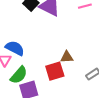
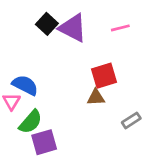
red square: (55, 71) -> (104, 76), moved

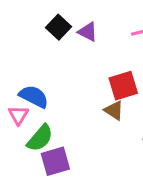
purple triangle: (73, 28) -> (88, 32), size x0.6
brown triangle: (96, 97) -> (114, 110), turned 36

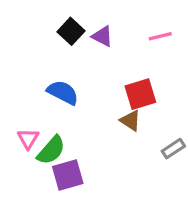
blue semicircle: (34, 96) -> (63, 92), moved
pink triangle: (18, 115) -> (28, 139), moved

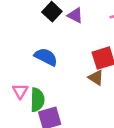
green semicircle: (51, 150) -> (37, 100), turned -40

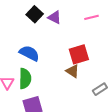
green semicircle: (37, 100) -> (25, 79), moved

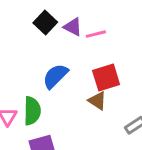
pink line: (92, 17) -> (96, 34), moved
blue semicircle: (29, 53) -> (55, 76), moved, turned -72

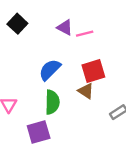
black square: (45, 22) -> (17, 24), moved
green semicircle: (32, 111) -> (52, 102), moved

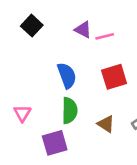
blue semicircle: (50, 70) -> (67, 75), turned 115
brown triangle: (86, 91) -> (106, 124), moved

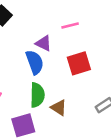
purple triangle: (83, 30) -> (44, 43), moved
brown triangle: (106, 124) -> (59, 108), moved

